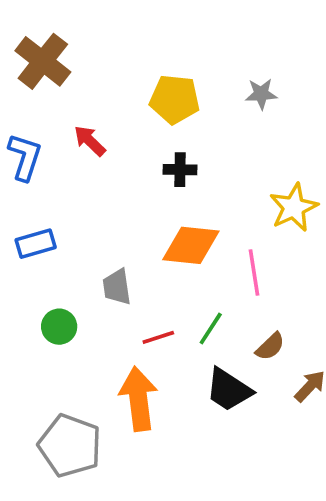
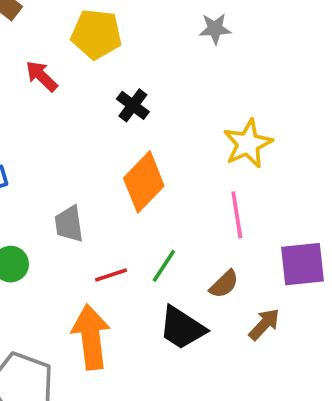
yellow pentagon: (175, 99) -> (96, 34), moved
black cross: (180, 170) -> (133, 105), turned 36
orange diamond: (191, 245) -> (144, 182), turned -52
pink line: (254, 272) -> (237, 215), moved

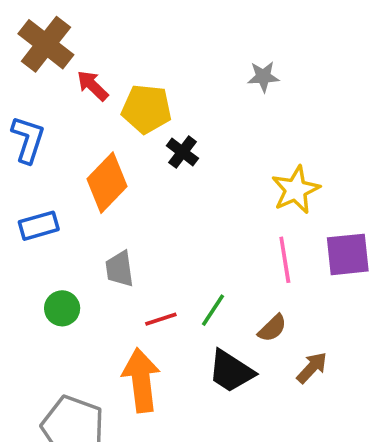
yellow pentagon: (96, 34) -> (147, 109), moved
red arrow: (42, 76) -> (93, 86), moved
orange diamond: (144, 182) -> (107, 183), moved
purple square: (303, 264) -> (348, 254), moved

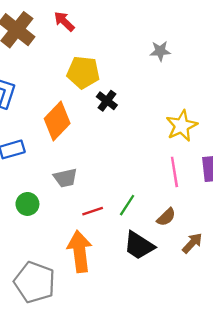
red arrow: (93, 86) -> (64, 21), moved
gray trapezoid: (120, 269) -> (65, 178), turned -95

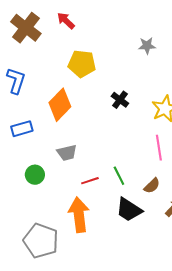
black cross: (107, 101) -> (120, 100), moved
green line: (127, 205) -> (119, 176), turned -60

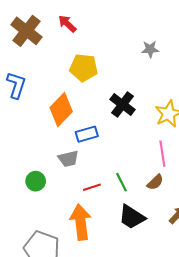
black cross: (120, 100) -> (123, 104), size x1.4
blue rectangle: (22, 129) -> (87, 134), moved
brown semicircle: (152, 186) -> (155, 182), moved

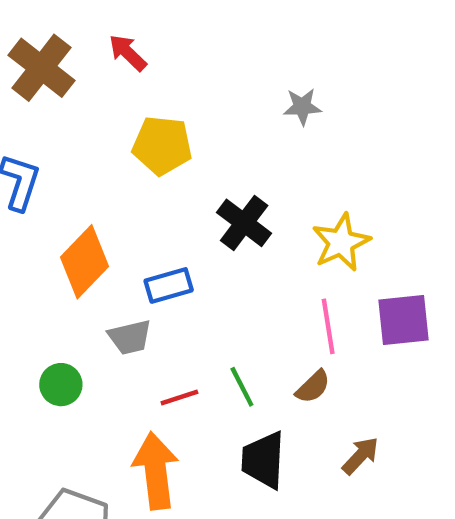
orange diamond: (61, 110) -> (85, 262), moved
black trapezoid: (132, 217) -> (263, 460), turned 60

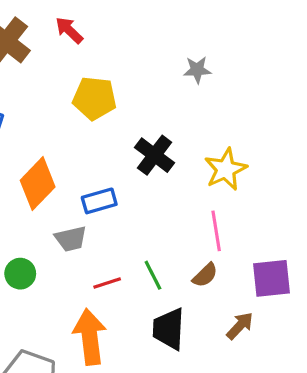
purple square: (404, 320) -> (271, 278), moved

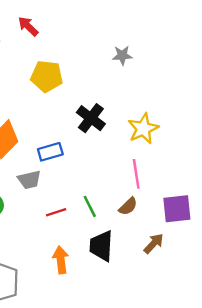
orange arrow: (90, 337) -> (61, 260), moved, size x0.7

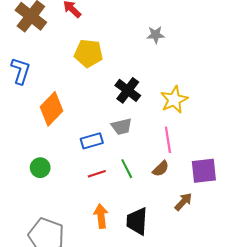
blue rectangle: (50, 152) -> (92, 141), moved
gray trapezoid: (29, 180) -> (122, 126), moved
black trapezoid: (101, 246) -> (137, 221), moved

